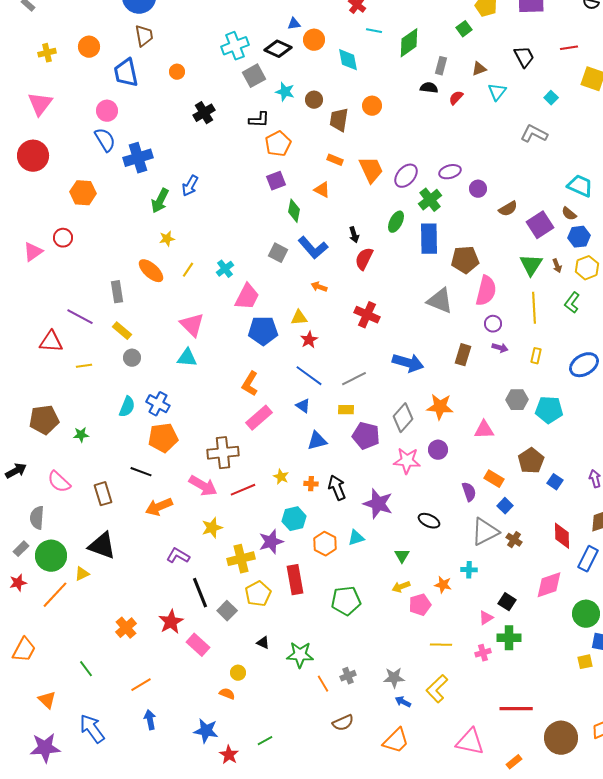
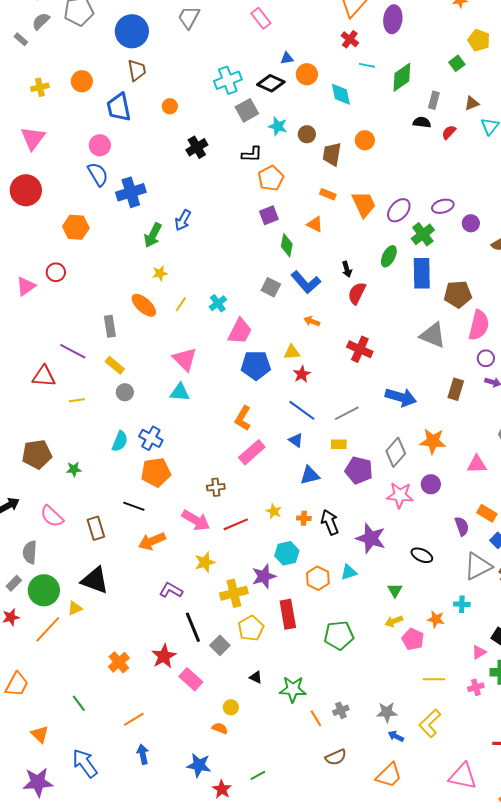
brown cross: (223, 453) -> (216, 487), size x0.6
pink pentagon: (420, 605) -> (413, 639), turned -30

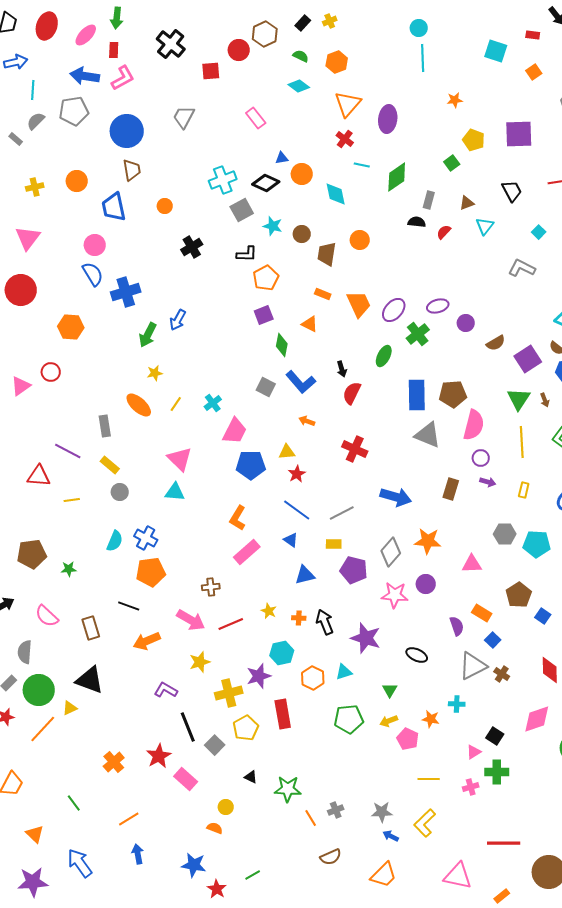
blue rectangle: (422, 273) -> (417, 395), moved
green pentagon: (339, 635) -> (349, 719), moved

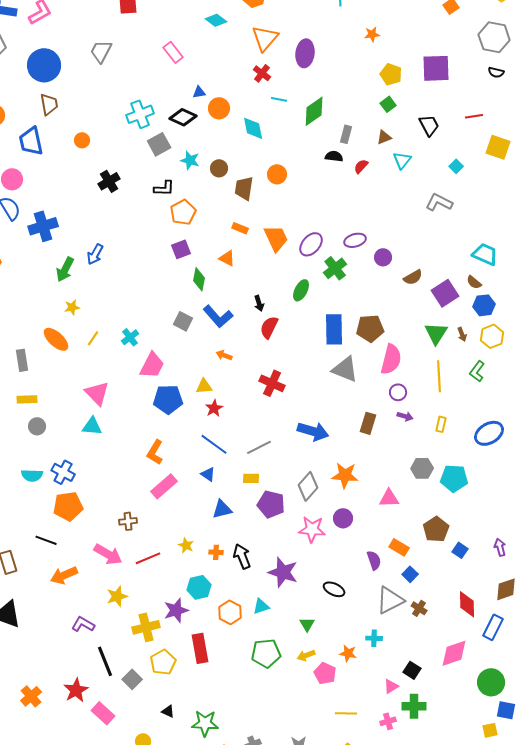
green square: (452, 163) -> (388, 104), moved
yellow rectangle: (110, 465) -> (27, 399), turned -42
cyan semicircle: (115, 541) -> (32, 475), turned 70

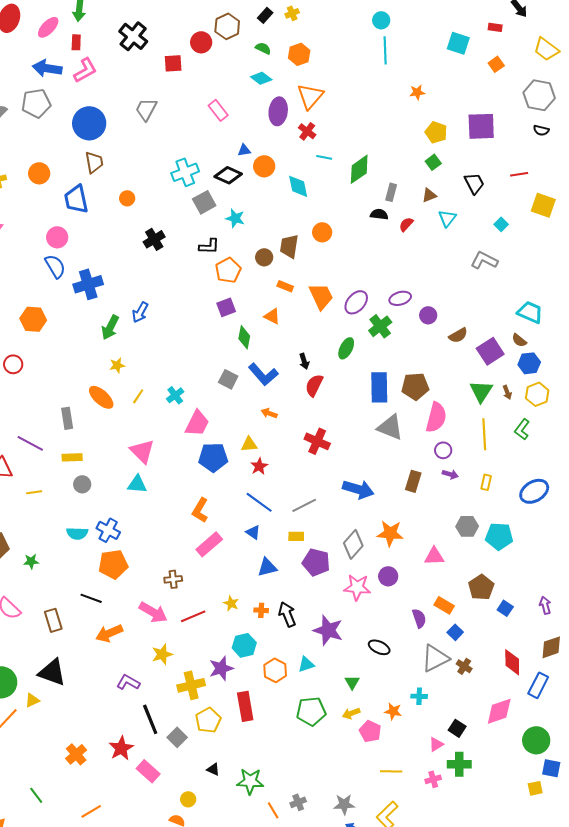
purple ellipse: (305, 53) -> (278, 111), moved
brown circle: (219, 168) -> (264, 257), moved

